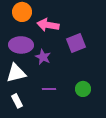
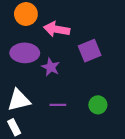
white triangle: (16, 73) -> (19, 100), moved
white rectangle: (17, 101) -> (14, 127), moved

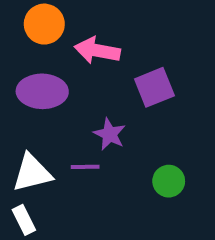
purple star: (51, 67) -> (110, 134), moved
purple line: (58, 105) -> (85, 167), moved

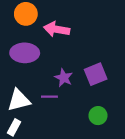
purple square: (154, 87) -> (96, 74), moved
green circle: (169, 181) -> (98, 116), moved
white rectangle: (24, 220) -> (14, 127), turned 56

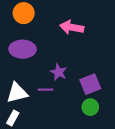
pink arrow: (57, 29) -> (72, 27), moved
purple square: (96, 74) -> (90, 84), moved

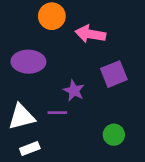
orange circle: (24, 13) -> (52, 16), moved
purple square: (90, 84) -> (114, 74), moved
white rectangle: (13, 118) -> (30, 148), moved, turned 40

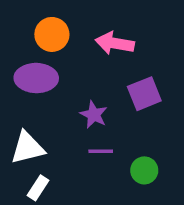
orange circle: (52, 16) -> (52, 34), moved
purple line: (57, 113) -> (101, 151), moved
white rectangle: (30, 148) -> (38, 188), turned -36

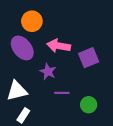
pink arrow: (115, 43) -> (59, 46), moved
purple ellipse: (36, 78) -> (22, 48), turned 50
purple star: (94, 115) -> (48, 72), moved

